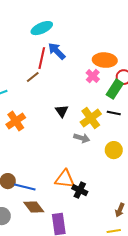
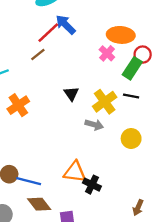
red line: (42, 58) -> (48, 33), turned 35

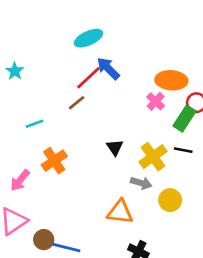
yellow circle: (131, 139) -> (170, 200), moved
orange triangle: (75, 172) -> (120, 212), moved

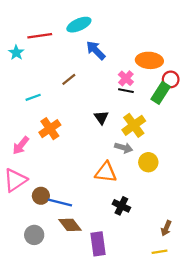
red line: (88, 78) -> (40, 36), moved, turned 35
pink cross: (156, 101) -> (126, 78), moved
black line: (183, 150) -> (126, 91), moved

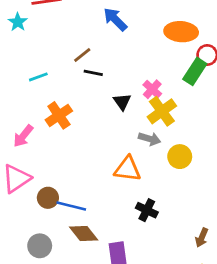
pink cross: (126, 78) -> (152, 89), moved
black line: (126, 91) -> (93, 73), moved

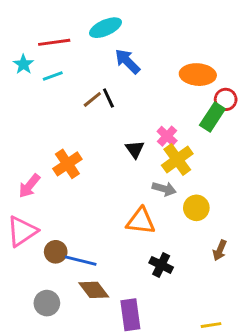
black line: (93, 73) -> (108, 98), moved, turned 54
cyan line: (38, 77) -> (53, 76), moved
brown arrow: (202, 238) -> (220, 250), moved

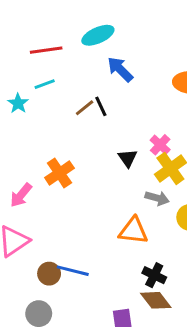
cyan star: (23, 64) -> (18, 103), moved
brown circle: (56, 252) -> (49, 274), moved
brown diamond: (94, 290) -> (156, 300), moved

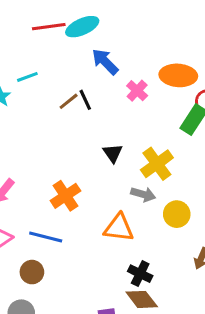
red line: (46, 50) -> (49, 27), moved
pink cross: (160, 145) -> (137, 91), moved
orange cross: (59, 173) -> (65, 196), moved
blue line: (73, 271) -> (46, 237), moved

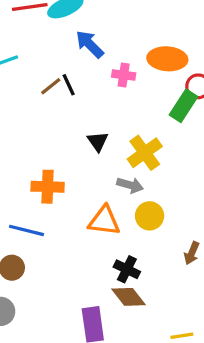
pink cross: (137, 91) -> (124, 75), turned -35
orange cross: (65, 196) -> (48, 187), turned 36
yellow circle: (177, 214) -> (150, 216), moved

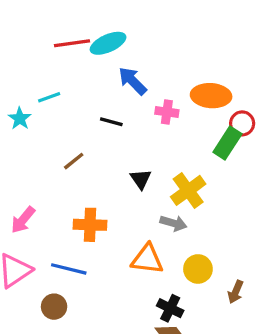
black line: (69, 85) -> (111, 122), turned -50
brown line: (51, 86) -> (74, 161), moved
yellow circle: (150, 216) -> (198, 269), moved

